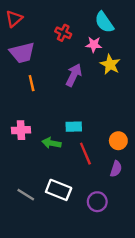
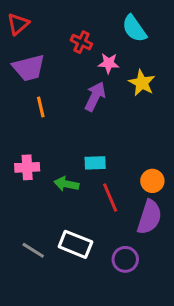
pink star: (94, 45) -> (109, 63), moved
purple semicircle: (116, 169) -> (149, 217), size x1.6

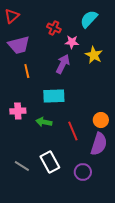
cyan semicircle: (134, 29) -> (89, 19), turned 78
cyan rectangle: (95, 163) -> (54, 96), moved, size x1.5
white rectangle: (75, 244) -> (50, 162), turned 40

